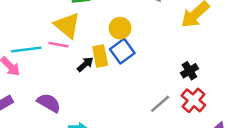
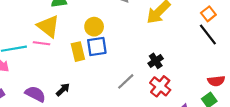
blue square: (122, 51) -> (97, 46), turned 30
black arrow: (85, 64) -> (63, 90), moved
gray line: (160, 104) -> (126, 81), moved

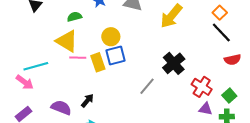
pink line: (42, 43) -> (78, 58), moved
black cross: (156, 61) -> (174, 63), size x1.5
red semicircle: (216, 81) -> (233, 60), moved
red cross: (160, 86) -> (202, 87), moved

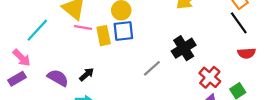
cyan line: (36, 66) -> (37, 30), turned -40
pink arrow: (25, 82) -> (22, 58), moved

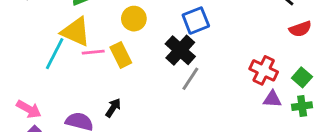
cyan line: (37, 30) -> (55, 54), moved
blue square: (123, 31) -> (196, 21), moved
black cross: (184, 48) -> (180, 50), moved

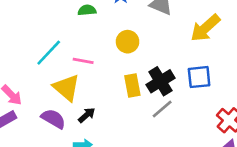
blue square: (196, 21) -> (199, 77), moved
yellow triangle: (76, 32) -> (67, 88), moved
yellow rectangle: (121, 55) -> (132, 86), moved

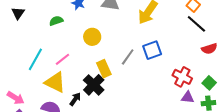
pink line: (83, 61) -> (63, 59), turned -35
black cross: (160, 81) -> (94, 85), moved
gray line: (162, 109) -> (128, 57), moved

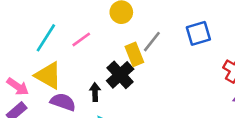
gray line: (128, 57) -> (152, 42), moved
yellow triangle: (55, 82) -> (48, 75), moved
black arrow: (75, 99) -> (95, 92), turned -40

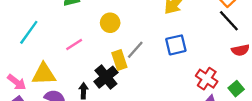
cyan line: (46, 38) -> (29, 32), moved
yellow triangle: (48, 75) -> (44, 74), turned -35

